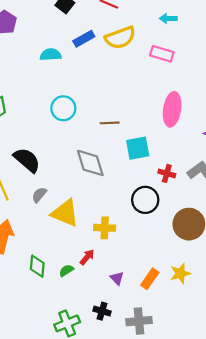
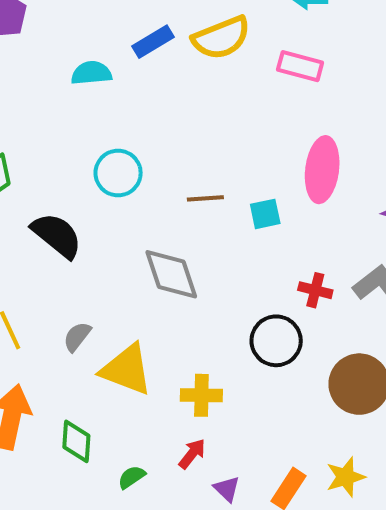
cyan square: (138, 148) -> (265, 214), moved, size x0.7
black semicircle: (27, 160) -> (57, 235), moved
red arrow: (87, 257) -> (192, 454), moved
green diamond: (37, 266) -> (76, 441), moved

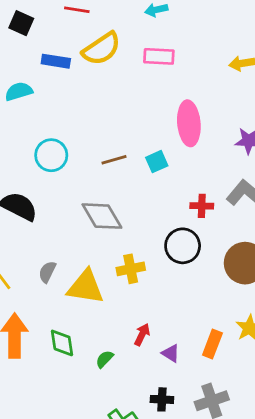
blue rectangle: (153, 42) -> (56, 61), turned 52
yellow cross: (201, 395) -> (131, 269), moved

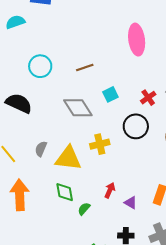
cyan square: (157, 162) -> (110, 94), moved
red cross: (202, 206) -> (148, 98), turned -35
green diamond: (62, 343) -> (65, 192), moved

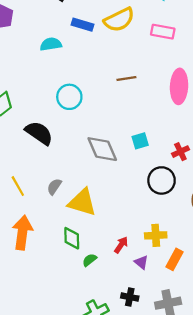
brown line: (85, 67) -> (126, 78), moved
yellow cross: (100, 144) -> (156, 235), moved

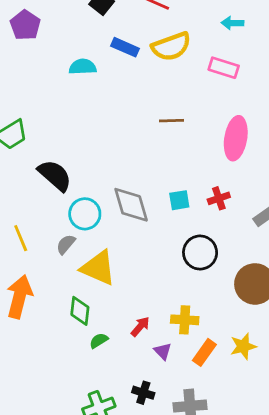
cyan circle: (69, 97) -> (85, 214), moved
red cross: (180, 152) -> (219, 198), moved

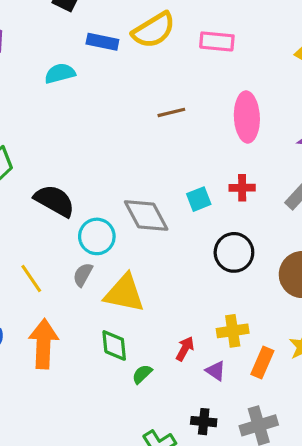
red cross: (219, 198) -> (242, 188), turned 30

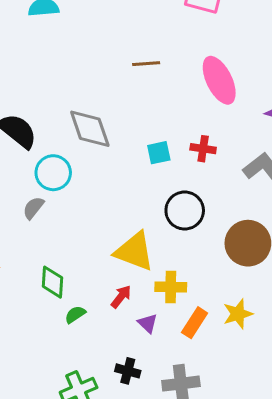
pink ellipse: (247, 117) -> (219, 80), turned -33
gray diamond: (146, 215) -> (90, 129), moved
yellow triangle: (124, 293) -> (134, 251), moved

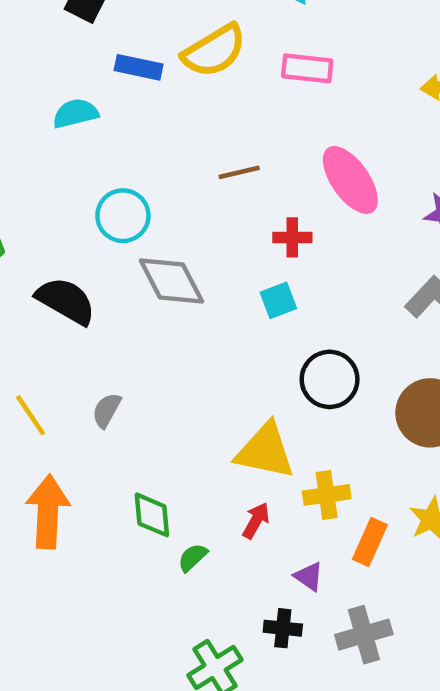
red cross: (203, 149) -> (292, 237), moved
cyan circle: (53, 173) -> (123, 216), moved
purple triangle: (148, 323) -> (309, 576), moved

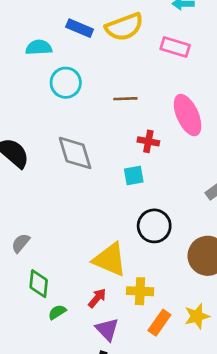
cyan circle: (123, 216) -> (66, 83), moved
gray semicircle: (107, 410) -> (21, 243), moved
purple triangle: (309, 576) -> (107, 329), moved, size x1.4

